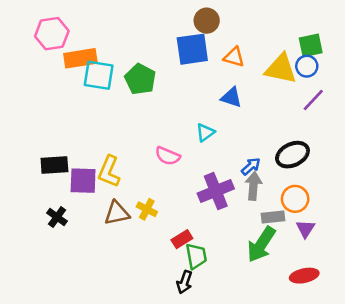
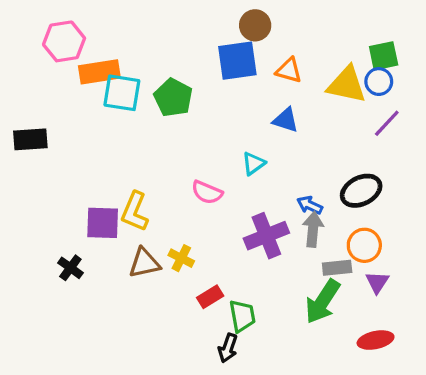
black rectangle: (54, 165) -> (30, 139), moved
blue arrow: (251, 166) -> (310, 205), turned -114
red rectangle: (182, 239) -> (210, 297), moved

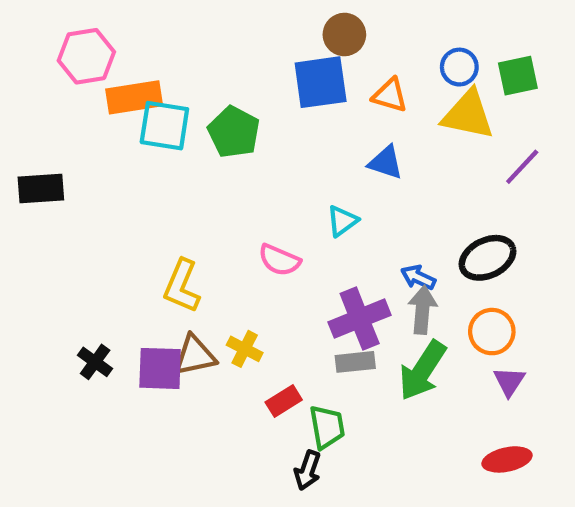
blue circle: (379, 82) -> (459, 67), moved
purple square: (103, 223) -> (160, 368), moved
gray rectangle: (337, 268) -> (355, 362), moved
green arrow: (323, 301) -> (422, 371), moved

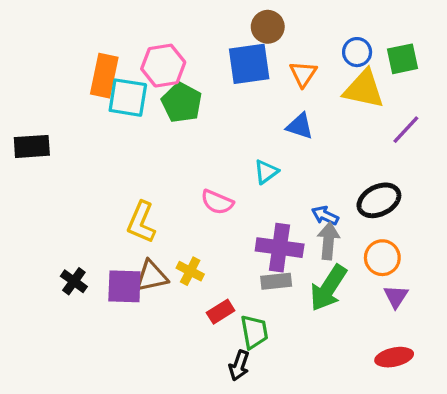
pink hexagon: (86, 56) -> (163, 66), moved
orange triangle: (390, 95) -> (303, 74), turned 48
orange rectangle: (134, 97) -> (104, 76), turned -69
purple cross: (360, 319) -> (280, 248), turned 30

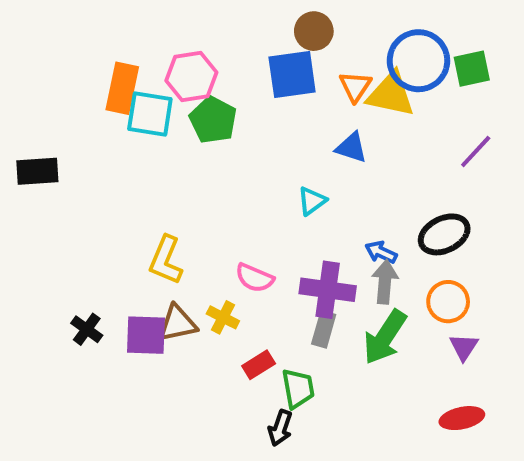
blue circle: (357, 52) -> (418, 61), size x1.8
yellow triangle: (364, 89) -> (391, 94), moved
pink semicircle: (217, 202) -> (255, 278), moved
gray rectangle: (276, 281) -> (324, 329), turned -68

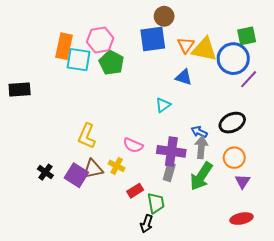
blue circle: (418, 61) -> (233, 59), moved
purple square: (146, 335) -> (76, 175), turned 30

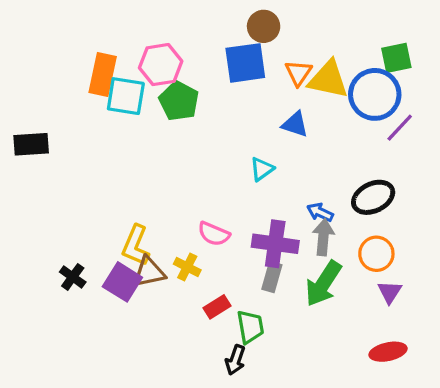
yellow L-shape: (87, 136) -> (136, 245), moved

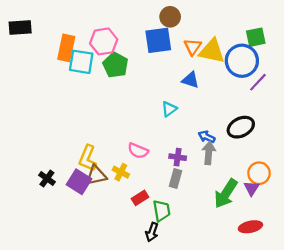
black rectangle: (31, 144) -> (20, 28), moved
purple cross: (275, 244) -> (178, 157), size x0.6
orange circle: (376, 254) -> (259, 173), moved
green arrow: (323, 284) -> (226, 194), moved

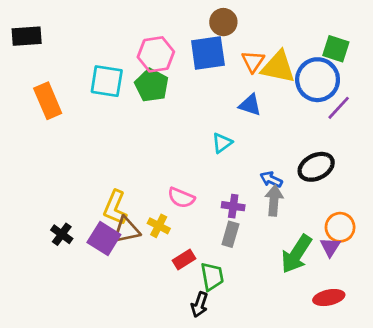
green square: (256, 37) -> (336, 49), turned 30
pink hexagon: (104, 41) -> (156, 54), moved
orange rectangle: (66, 48) -> (48, 101), moved, turned -35

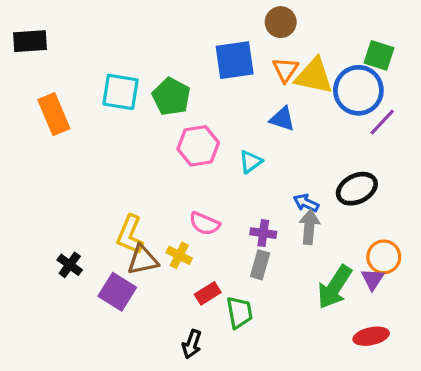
brown circle: (223, 22) -> (281, 22), moved
pink hexagon: (156, 54) -> (198, 146), moved
purple square: (104, 238) -> (117, 292), moved
black arrow: (199, 305) -> (192, 344), moved

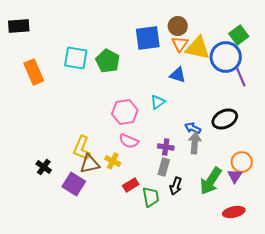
brown circle: (281, 22) -> (178, 26), moved
green square: (379, 55) -> (239, 35), turned 36
purple line: (382, 122) -> (241, 77), turned -66
pink hexagon: (198, 146) -> (125, 112), moved
black arrow: (192, 344) -> (176, 186), moved

